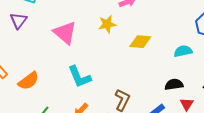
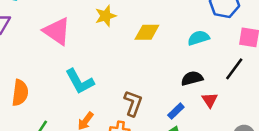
orange semicircle: (28, 81) -> (20, 93), turned -40

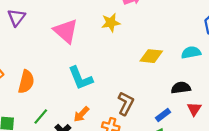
yellow diamond: (147, 32) -> (151, 56), moved

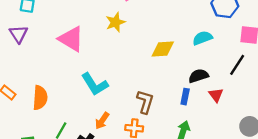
blue rectangle: (163, 115) -> (185, 97), moved, turned -32

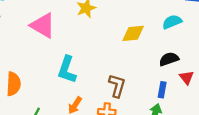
cyan L-shape: (95, 84) -> (67, 70), turned 52
blue rectangle: (185, 97) -> (162, 90), moved

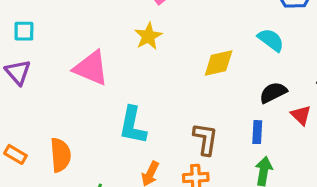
cyan semicircle: (172, 22) -> (271, 40), turned 66
blue rectangle: (162, 90) -> (257, 132), moved

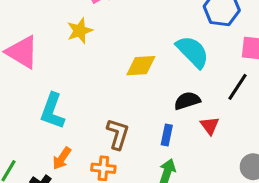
cyan semicircle: (271, 40) -> (193, 52), size x1.4

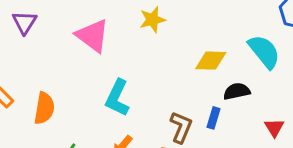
black semicircle: (187, 101) -> (237, 91), moved
blue rectangle: (167, 135) -> (213, 118), moved

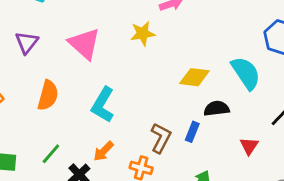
purple triangle: (24, 22) -> (27, 42), moved
orange semicircle: (44, 108) -> (48, 95), moved

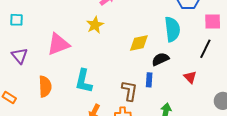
pink triangle: (84, 44) -> (58, 44), turned -45
cyan semicircle: (246, 73) -> (172, 29), turned 45

